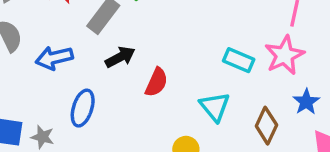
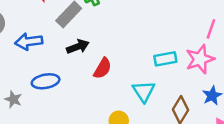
cyan rectangle: (239, 60) -> (165, 59), turned -40
blue ellipse: (83, 108) -> (46, 81), turned 56

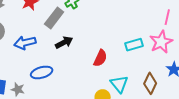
red semicircle: (103, 68) -> (100, 58), moved
cyan triangle: (144, 91) -> (119, 84), moved

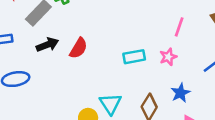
pink star: (161, 42) -> (168, 57), size x0.6
red semicircle: (100, 58) -> (78, 48), moved

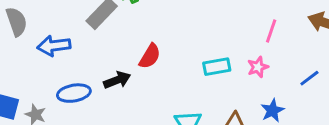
black arrow: (47, 45) -> (117, 80), moved

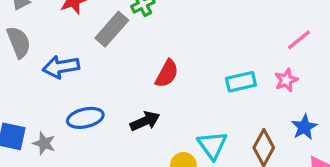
pink line: (271, 31) -> (299, 40), turned 35
black arrow: (117, 80) -> (145, 121), moved

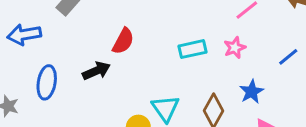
blue ellipse: (85, 118) -> (47, 82), turned -68
black arrow: (145, 121) -> (96, 71), moved

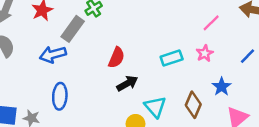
blue arrow: (24, 35) -> (53, 55), moved
black arrow: (96, 71) -> (127, 83), moved

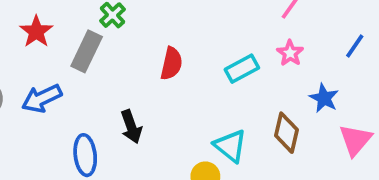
blue arrow: (53, 55) -> (42, 98), moved
red semicircle: (116, 58) -> (171, 64), moved
black arrow: (127, 83) -> (131, 127), moved, turned 110

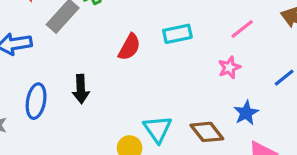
cyan rectangle: (242, 69) -> (177, 34), moved
brown diamond: (286, 133) -> (207, 132), turned -68

